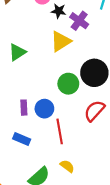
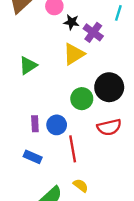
red semicircle: (94, 111) -> (109, 127), turned -145

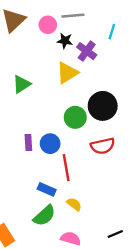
blue rectangle: (33, 157) -> (47, 189), moved

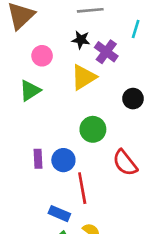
pink circle: (48, 25) -> (42, 56), moved
black circle: (103, 106) -> (133, 99), moved, size x0.6
red semicircle: (103, 146) -> (125, 163), turned 65

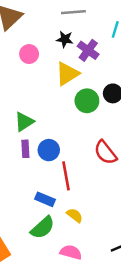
green triangle: (30, 91) -> (24, 122), moved
green circle: (93, 129) -> (87, 101), moved

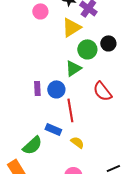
green triangle: (24, 122) -> (73, 68), moved
green semicircle: (43, 228) -> (32, 145), moved

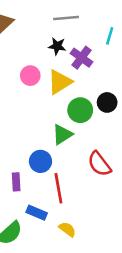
pink circle: (40, 11) -> (30, 76), moved
purple rectangle: (37, 88) -> (16, 182), moved

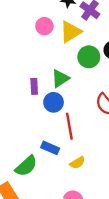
green triangle: (62, 134) -> (60, 78), moved
purple rectangle: (16, 182) -> (34, 86), moved
yellow semicircle: (67, 229) -> (77, 163), turned 112

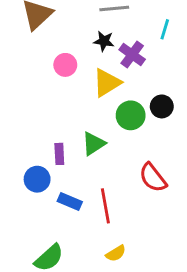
pink circle: (44, 26) -> (65, 65), moved
blue circle: (54, 102) -> (37, 179), moved
blue rectangle: (50, 148) -> (70, 201), moved

